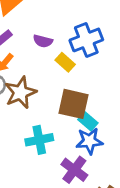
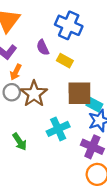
blue cross: (86, 40) -> (69, 25), moved, turned -32
purple semicircle: (43, 41) -> (43, 47), turned 63

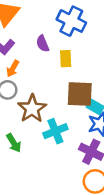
yellow rectangle: (65, 61) -> (66, 59), turned 56
brown star: (34, 94) -> (32, 109), moved

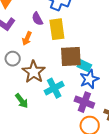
yellow rectangle: (66, 59) -> (57, 29), size x1.5
orange arrow: (13, 69) -> (27, 38), moved

